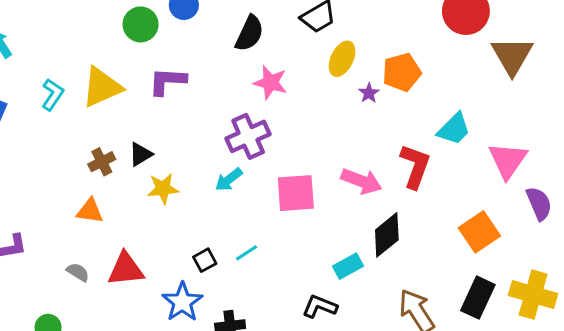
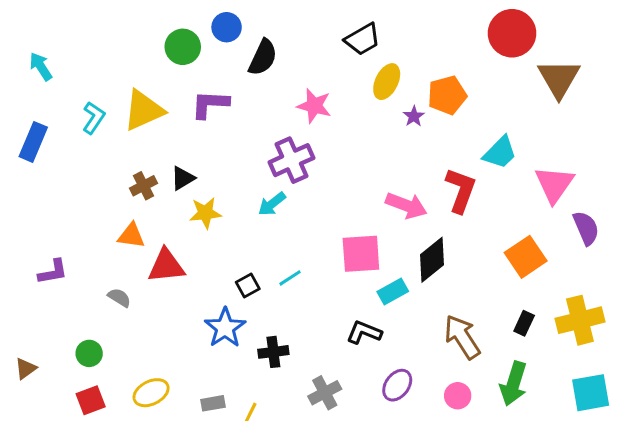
black semicircle: (250, 33) -> (263, 57), moved
pink square: (296, 193) -> (361, 254), moved
red triangle: (126, 269) -> (166, 266), moved
yellow cross: (533, 295) -> (580, 320), turned -30
black rectangle: (478, 298) -> (524, 323), size x0.6

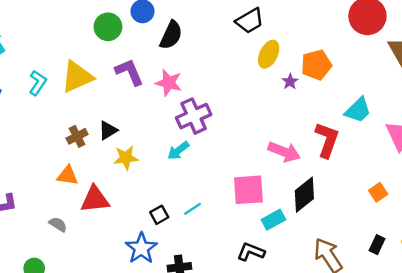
purple L-shape: (210, 104) -> (129, 72), turned 64
pink star: (314, 106) -> (169, 83), moved
orange square: (526, 257) -> (378, 192), size x0.6

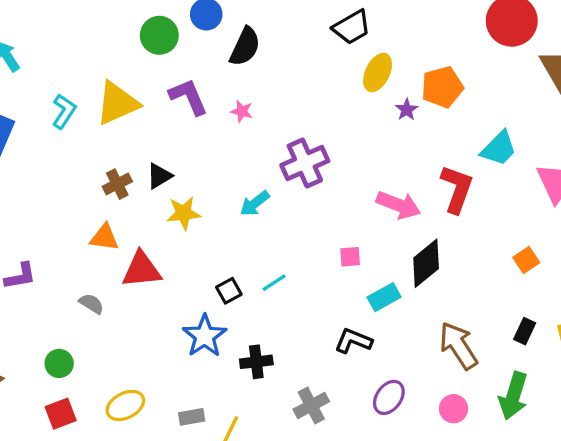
pink star: (169, 83) -> (242, 111), size x0.6
purple cross: (194, 116) -> (305, 163), moved
pink square: (248, 190) -> (350, 257), size x0.5

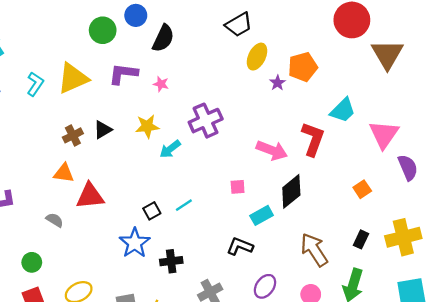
purple L-shape: (188, 97) -> (123, 74), turned -60
yellow star: (184, 213) -> (147, 126), moved

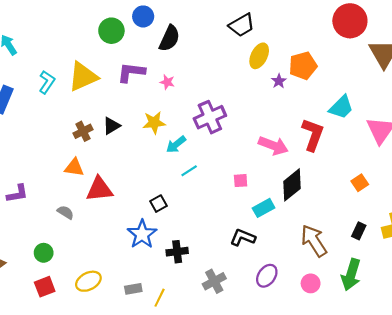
cyan line: (184, 205) -> (189, 171), moved

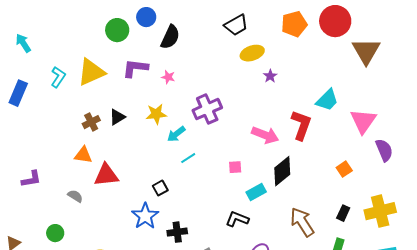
yellow ellipse: (259, 56) -> (252, 53), turned 45
orange pentagon: (303, 66) -> (294, 24), moved

